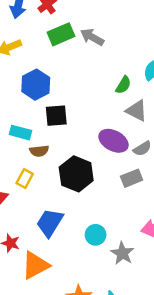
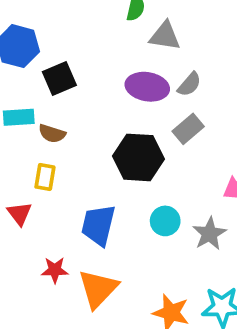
brown semicircle: (39, 151) -> (52, 134), turned 42
black hexagon: (76, 174) -> (138, 157), moved
gray star: (122, 253) -> (209, 234), turned 30

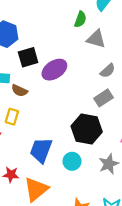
purple ellipse: (147, 87) -> (54, 70), moved, turned -50
black hexagon: (138, 157) -> (87, 129), moved
cyan circle: (165, 221) -> (72, 161), moved

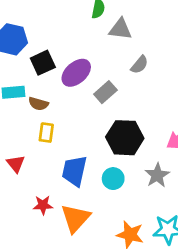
gray rectangle: (104, 98) -> (105, 92), moved
yellow rectangle: (12, 117) -> (46, 133), moved

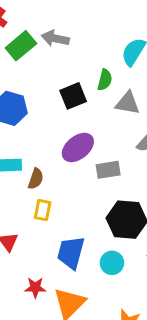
black square: (43, 63) -> (73, 96), moved
gray rectangle: (105, 92) -> (108, 170), turned 30
brown semicircle: (38, 104) -> (36, 179), turned -90

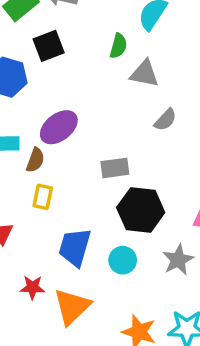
black square: (73, 96) -> (49, 46), moved
purple ellipse: (78, 147) -> (59, 127), moved
gray rectangle: (108, 170) -> (115, 168), moved

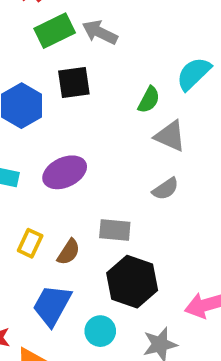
gray semicircle: (165, 120) -> (165, 189), moved
brown semicircle: (35, 160) -> (69, 252), moved

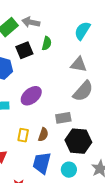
green semicircle: (149, 100) -> (47, 43), moved
gray semicircle: (165, 189) -> (83, 91), size x1.6

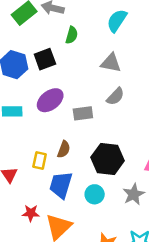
black square: (24, 50) -> (45, 59), moved
gray semicircle: (83, 91) -> (115, 96), size x0.7
gray rectangle: (63, 118) -> (83, 113), moved
yellow rectangle: (23, 135) -> (40, 160), moved

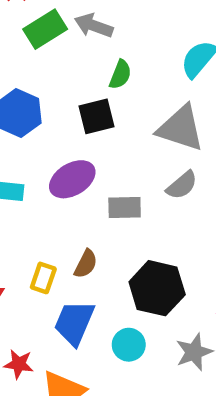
black square: (45, 59) -> (96, 116), moved
gray triangle: (111, 63) -> (181, 128), size x1.4

